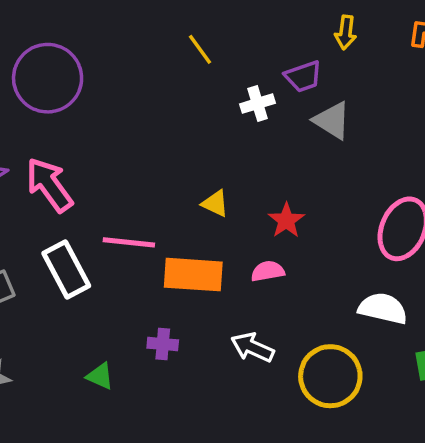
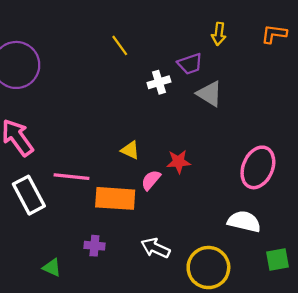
red star: (286, 220) -> (178, 162), turned 30
pink semicircle: (268, 271) -> (151, 180), moved, turned -40

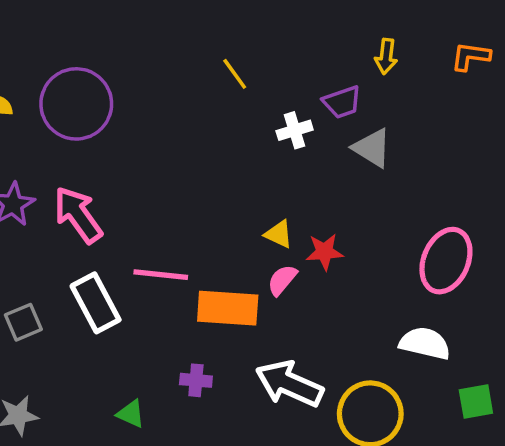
yellow triangle: (130, 150) -> (279, 234), moved
white arrow: (155, 248) -> (289, 384), size x1.5

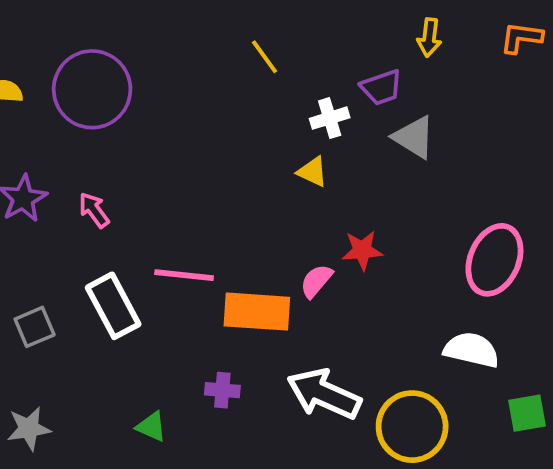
pink arrow: (78, 215) -> (94, 210), size x0.6
yellow triangle: (279, 234) -> (312, 172), moved

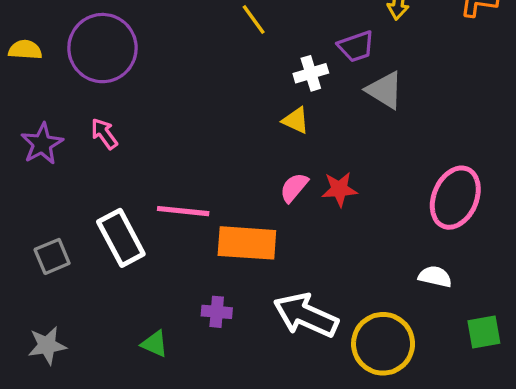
pink arrow: (94, 210) -> (104, 134), moved
pink semicircle: (316, 281) -> (294, 188), moved
white semicircle: (471, 350) -> (435, 277), size x0.7

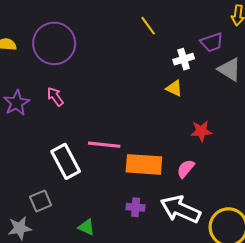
pink semicircle: (294, 188) -> (186, 169), moved
gray square: (52, 256) -> (41, 201), moved
purple cross: (217, 312) -> (136, 207), moved

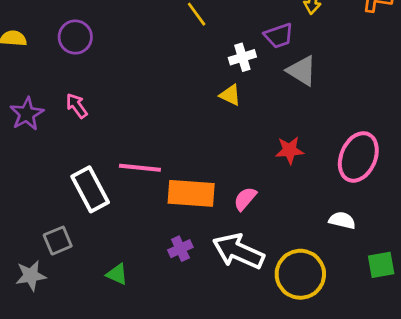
purple circle: (54, 43) -> (75, 37), size x0.6
red star: (201, 131) -> (290, 150), moved
purple cross: (136, 207) -> (180, 249), turned -30

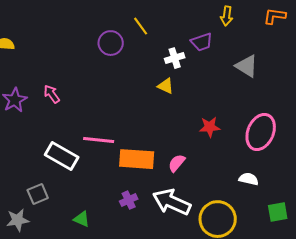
purple circle: (75, 37) -> (111, 43), moved
gray triangle: (302, 71) -> (247, 66), moved
white rectangle: (90, 189) -> (62, 156), turned -32

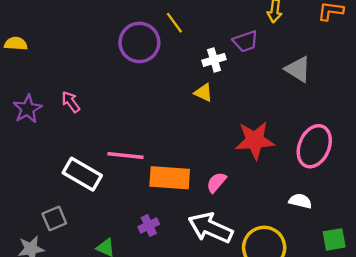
purple circle: (111, 43) -> (139, 42), size x1.4
red star: (210, 127) -> (255, 140), size x1.6
purple cross: (129, 200) -> (149, 225), moved

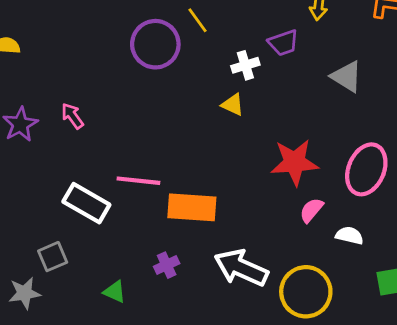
pink semicircle: (216, 182) -> (311, 210), moved

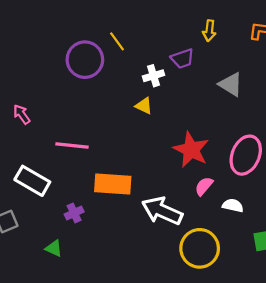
red star: (295, 162) -> (191, 150), turned 30
pink line: (138, 181) -> (72, 145), moved
purple cross: (167, 265) -> (74, 213), moved
white arrow: (241, 268) -> (162, 211), moved

